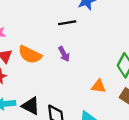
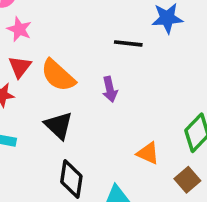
black triangle: (31, 106) -> (59, 126), moved

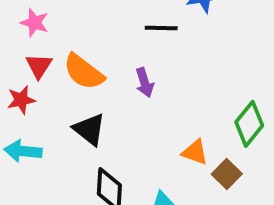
brown square: (187, 180) -> (227, 174), moved

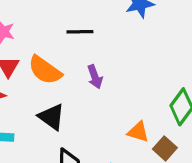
black line: (161, 28) -> (80, 32), moved

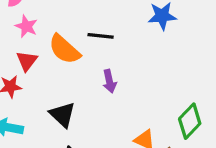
orange semicircle: (45, 70) -> (64, 49), moved

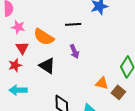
black line: (101, 36) -> (73, 24), moved
black triangle: (63, 115) -> (47, 66), moved

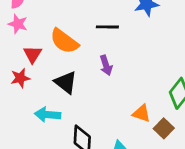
pink star: (18, 27) -> (18, 24), moved
cyan arrow: (18, 90) -> (48, 115), moved

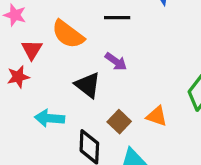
purple arrow: (106, 65) -> (116, 61), turned -36
black triangle: (66, 82) -> (88, 85), moved
brown square: (164, 128) -> (119, 122), moved

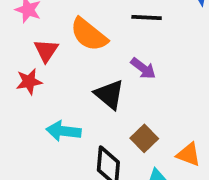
orange triangle: (157, 116) -> (188, 155), moved

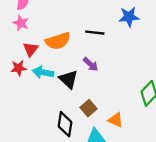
orange semicircle: (89, 35) -> (58, 41), turned -60
cyan arrow: (63, 131) -> (43, 72), moved

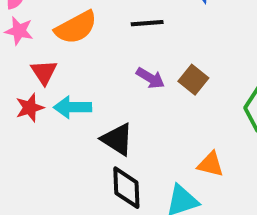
orange semicircle: (58, 41) -> (76, 27), moved
black triangle: (68, 79) -> (117, 139), moved
brown square: (89, 108) -> (193, 80), moved

